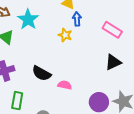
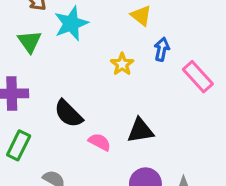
blue arrow: (77, 19) -> (162, 49), moved
black triangle: (113, 62) -> (140, 131), moved

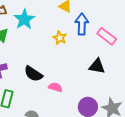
blue arrow: (162, 49) -> (82, 24), size x1.5
black triangle: (140, 131) -> (97, 66), moved, turned 30

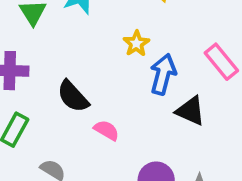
blue arrow: (82, 24) -> (163, 74), moved

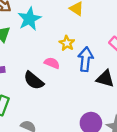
pink semicircle: (107, 130) -> (52, 63), moved

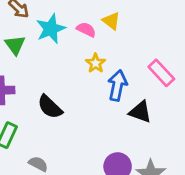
pink semicircle: (52, 63) -> (86, 30), moved

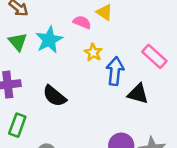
cyan star: (51, 29) -> (49, 40), moved

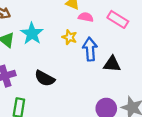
pink semicircle: (82, 22) -> (86, 17), moved
pink rectangle: (154, 56) -> (118, 19), moved

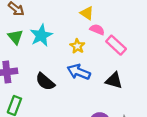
pink rectangle: (118, 19) -> (116, 45), moved
blue arrow: (90, 49) -> (79, 72), moved, turned -75

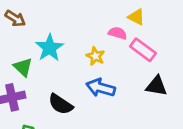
yellow triangle: (87, 13) -> (136, 17), moved
green triangle: (15, 37) -> (23, 67), moved
black triangle: (114, 80) -> (156, 86), moved

